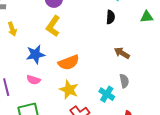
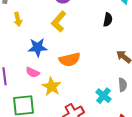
black semicircle: (111, 17) -> (108, 20), moved
yellow star: (69, 90) -> (52, 86), moved

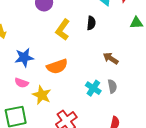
yellow L-shape: (59, 21) -> (63, 30), moved
cyan cross: (103, 96) -> (93, 88), moved

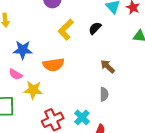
black semicircle: (91, 23) -> (95, 28), turned -152
cyan cross: (93, 88) -> (82, 117), moved
yellow star: (42, 95) -> (33, 90), turned -30

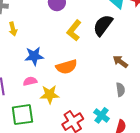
black semicircle: (95, 28) -> (103, 25), size x1.6
pink semicircle: (16, 74) -> (30, 81), turned 144

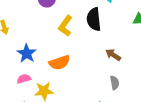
black semicircle: (103, 25) -> (94, 19), turned -40
blue star: (34, 56) -> (27, 53), turned -30

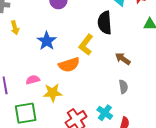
yellow L-shape: (65, 26) -> (86, 45), moved
blue star: (27, 53) -> (47, 41), moved

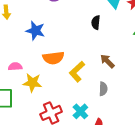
black semicircle: (105, 23) -> (96, 23), size x0.6
blue star: (47, 41) -> (35, 31), turned -30
yellow L-shape: (86, 45) -> (77, 72), moved

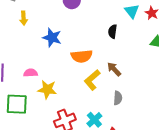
orange semicircle: (53, 58) -> (82, 56), moved
brown arrow: (107, 61) -> (114, 69), moved

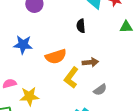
brown arrow: (114, 69) -> (90, 62), turned 140
gray semicircle: (118, 98) -> (100, 90), turned 64

